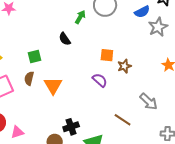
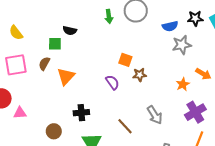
green arrow: (80, 17) -> (109, 16), turned 128
black semicircle: (65, 39) -> (70, 30), moved, turned -56
black cross: (71, 127) -> (81, 113), moved

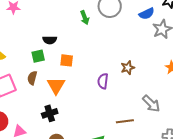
orange square: (125, 60) -> (67, 60), moved
purple semicircle: (112, 82) -> (103, 81), turned -126
black cross: (81, 113) -> (50, 113), moved
brown line: (125, 126) -> (125, 121), turned -42

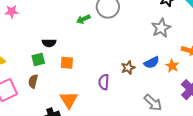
blue semicircle: (147, 14) -> (152, 63), moved
green arrow: (85, 18) -> (83, 19), turned 88
orange triangle: (56, 86) -> (69, 100), moved

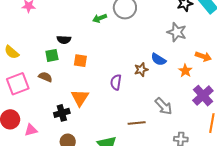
gray star: (161, 28) -> (177, 32), turned -30
blue semicircle: (152, 63) -> (158, 59), moved, turned 56
brown semicircle: (33, 81) -> (45, 77), turned 96

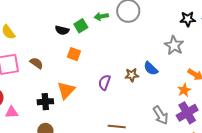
green square: (52, 55) -> (81, 26), moved, turned -32
orange star: (185, 71) -> (184, 90), moved
gray arrow: (164, 106) -> (161, 115), moved

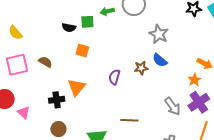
green square: (81, 26) -> (87, 22), turned 32
gray star: (174, 45) -> (159, 34), moved
pink triangle: (12, 112) -> (24, 112), turned 48

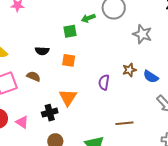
black semicircle: (69, 28) -> (42, 51), moved
blue semicircle: (160, 60) -> (151, 77), moved
pink triangle: (24, 112) -> (22, 122), moved

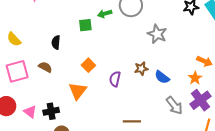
black semicircle: (42, 51) -> (56, 42), turned 88
orange square: (69, 60) -> (88, 65), moved, turned 32
black cross: (50, 113) -> (51, 111), moved

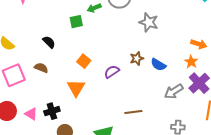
black semicircle: (56, 42) -> (49, 42), turned 136
purple semicircle: (115, 79) -> (112, 72), turned 49
gray arrow: (174, 105) -> (174, 91), turned 102

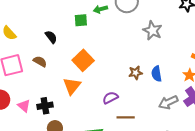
brown star: (137, 58) -> (136, 73), moved
orange square: (84, 61) -> (83, 60), size x1.5
blue semicircle: (158, 65) -> (157, 74), turned 42
purple semicircle: (112, 72) -> (110, 98), moved

